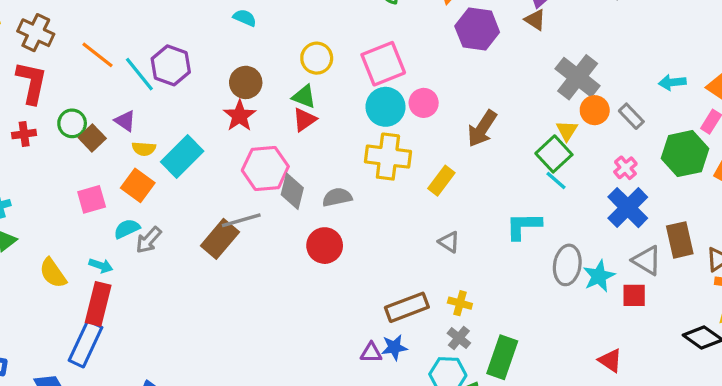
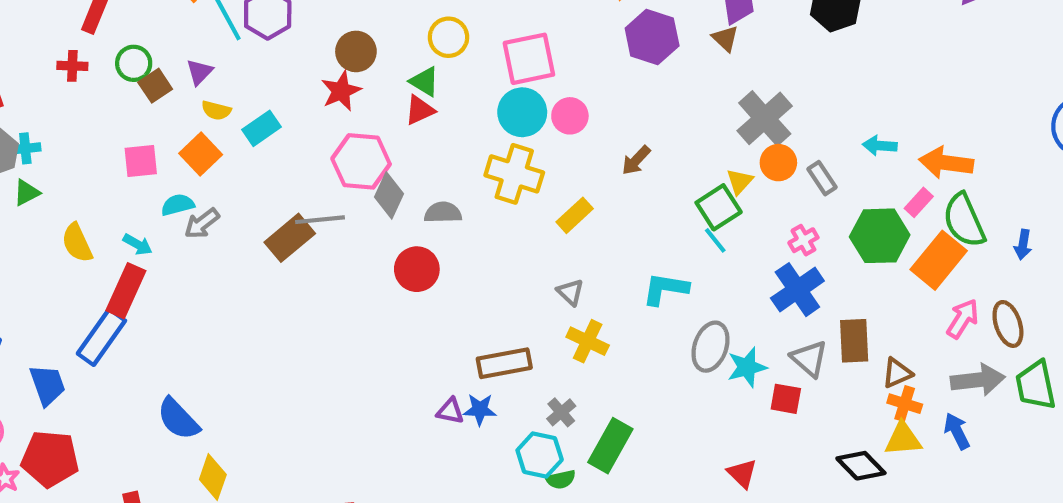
purple triangle: (125, 121) -> (199, 72), turned 30
brown arrow: (482, 129) -> (636, 160), size x0.7
cyan rectangle: (182, 156) -> (262, 128), size x0.7
yellow cross: (460, 303) -> (588, 341), moved, size x1.4

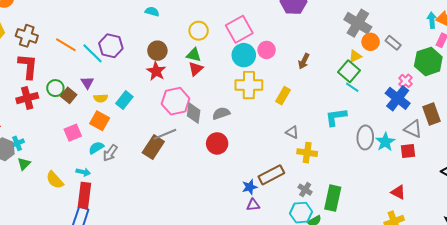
red cross: (72, 66) -> (27, 98), size x1.5
cyan arrow: (880, 146) -> (432, 20), moved, turned 98
yellow triangle: (740, 181) -> (355, 56), turned 40
pink cross: (803, 240) -> (405, 81), moved
blue star: (480, 410) -> (250, 187), moved

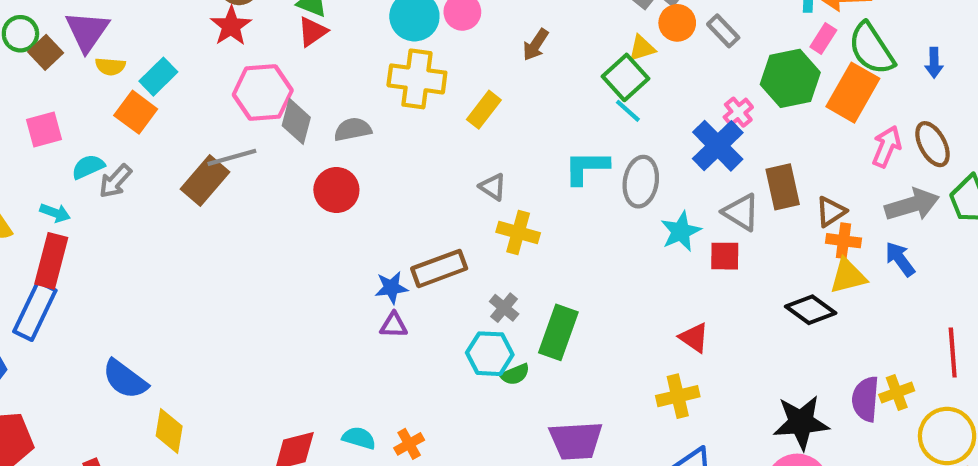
purple triangle: (87, 83) -> (87, 31), size x1.6
orange square: (100, 121) -> (136, 112), moved
gray ellipse: (365, 137) -> (641, 182), moved

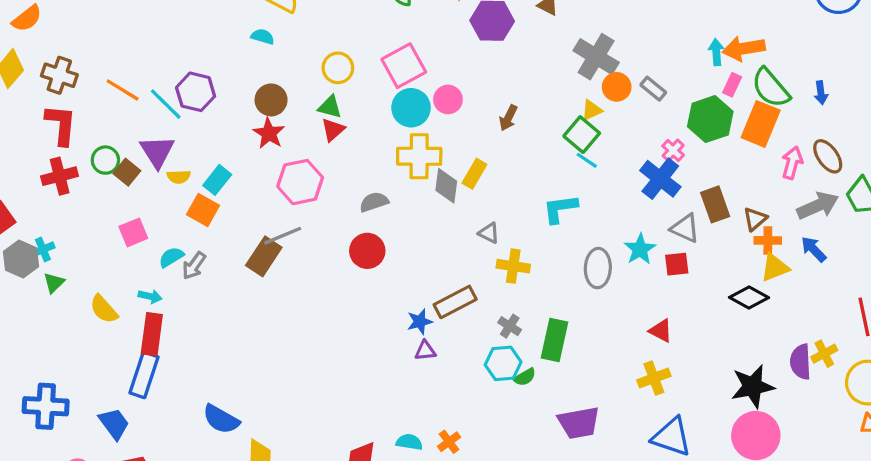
gray diamond: (296, 121) -> (446, 186), moved
gray ellipse: (641, 182) -> (598, 268), moved

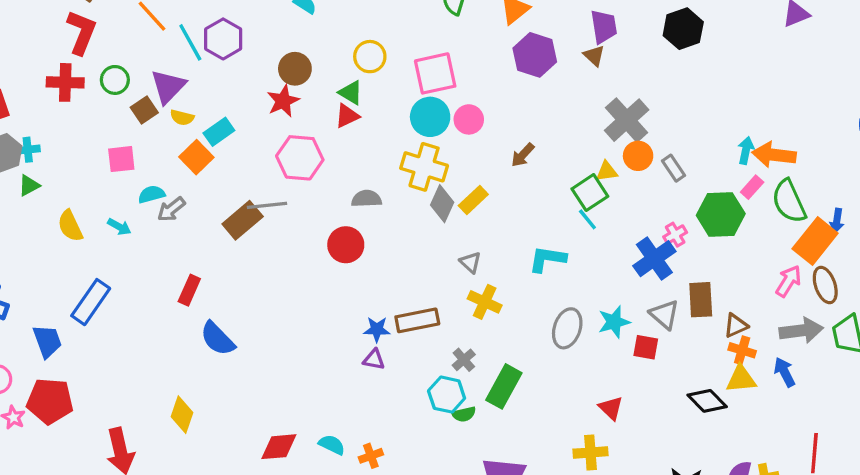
orange rectangle: (761, 124) -> (815, 241), moved
brown square: (127, 172) -> (144, 110), moved
red rectangle: (152, 334) -> (189, 290), moved, size x0.7
blue semicircle: (221, 419) -> (217, 339), moved

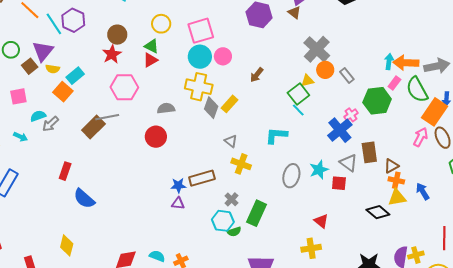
gray arrow: (801, 331) -> (437, 66), moved

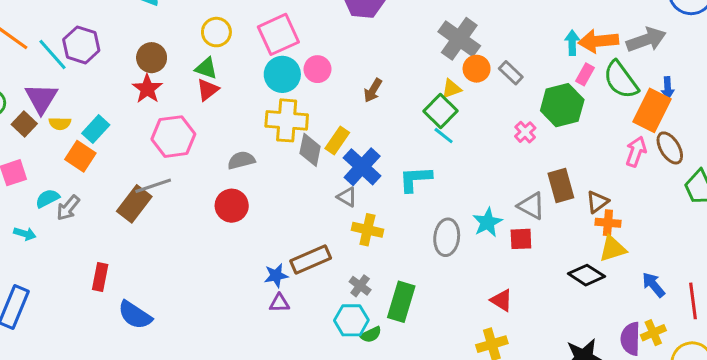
blue cross: (340, 130) -> (362, 167), moved
blue arrow: (423, 191) -> (653, 285), moved

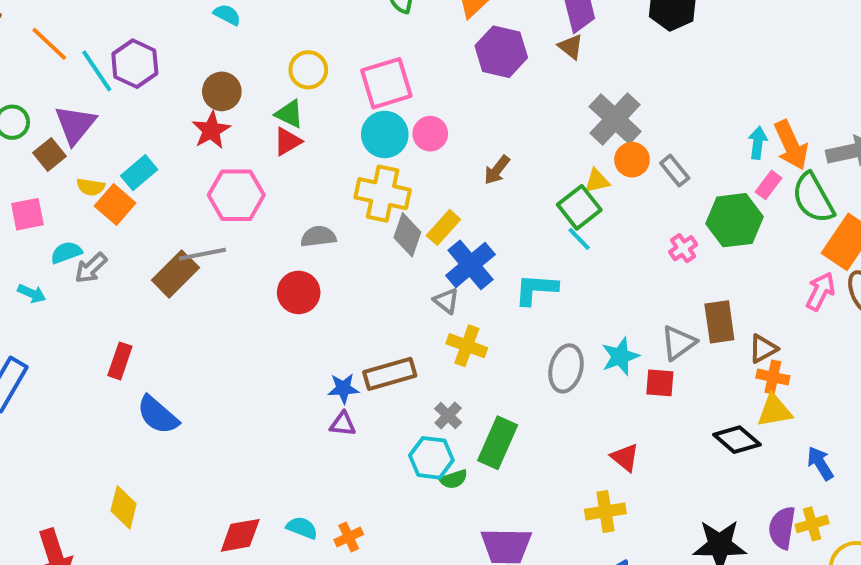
orange arrow: (598, 41) -> (791, 145), turned -117
yellow semicircle: (60, 123) -> (91, 187), moved
gray triangle: (531, 206) -> (678, 343), turned 48

